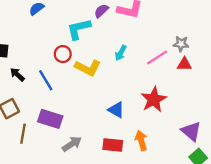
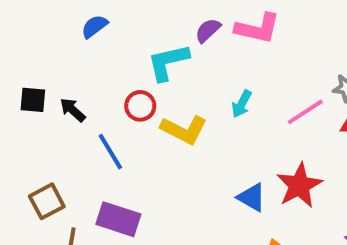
black arrow: (17, 75) -> (73, 110), moved
blue triangle: (116, 110) -> (252, 197), moved

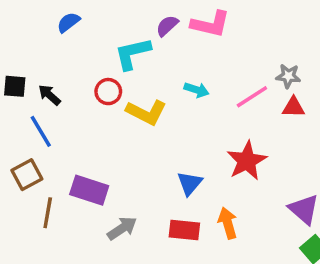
cyan arrow: (242, 104) -> (197, 90), turned -100
blue line: (110, 152) -> (41, 131), moved
blue triangle: (252, 197) -> (190, 183), moved, turned 40

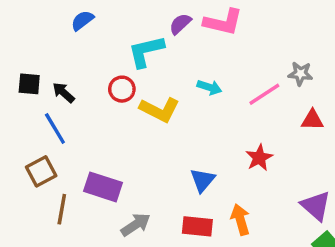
red triangle: (293, 107) -> (312, 120), moved
red star: (247, 161) -> (259, 158), size x0.7

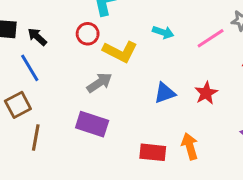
blue triangle: (203, 180) -> (165, 93), moved, turned 30
purple rectangle: (103, 187) -> (92, 124), moved
gray arrow: (136, 225) -> (99, 83), moved

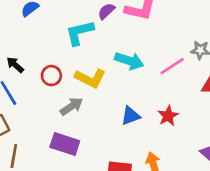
cyan arrow: (163, 32) -> (129, 61), size x1.5
red circle: (88, 34) -> (51, 76), moved

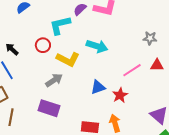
pink line: (172, 66) -> (132, 70), moved
red circle: (51, 76) -> (43, 45), moved
red star: (168, 116) -> (120, 95), moved

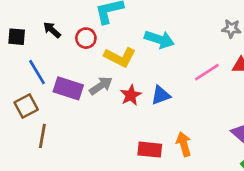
black arrow: (12, 49) -> (52, 30), moved
red star: (120, 95) -> (131, 95), moved
purple rectangle: (49, 108) -> (68, 88), moved

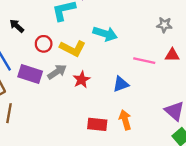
red circle: (86, 38) -> (44, 44), moved
pink line: (207, 72) -> (144, 61), turned 45
blue triangle: (161, 95) -> (121, 84), moved

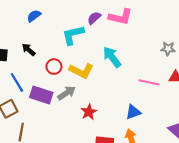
cyan arrow: (105, 34) -> (112, 57), turned -145
red star: (82, 80) -> (89, 112), moved
blue triangle: (121, 84) -> (133, 112), moved

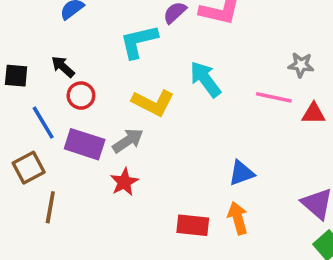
red circle: (54, 67) -> (81, 96), moved
pink line: (149, 82) -> (274, 97), moved
red star: (89, 112) -> (124, 182), moved

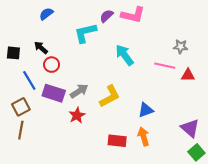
yellow L-shape: (153, 103) -> (110, 96), moved, turned -55
brown line: (50, 207) -> (21, 130), moved

